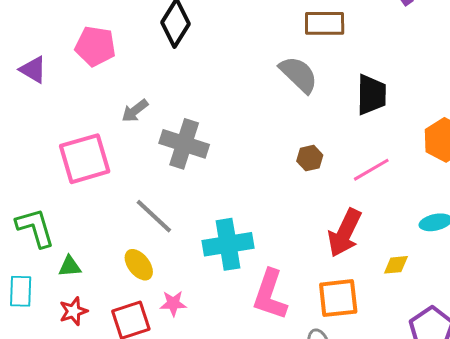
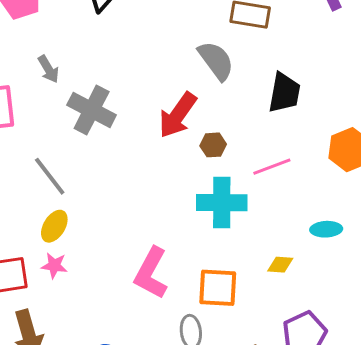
gray arrow: (135, 111) -> (48, 69), turned -92
red arrow: (345, 233) -> (178, 115), moved
cyan cross: (228, 244) -> (222, 203), moved
yellow ellipse: (139, 265) -> (54, 226), moved, turned 60

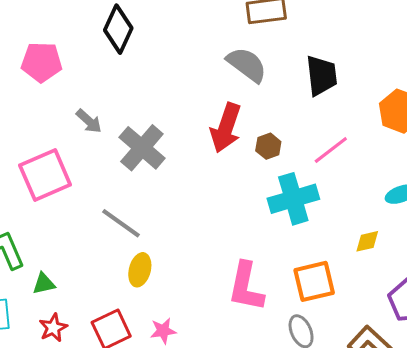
gray cross: (92, 110) -> (142, 148), turned 30
pink star: (54, 265) -> (163, 331), moved

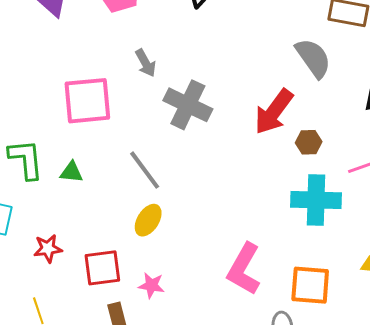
gray cross: (142, 148) -> (188, 105), turned -33
green triangle: (44, 284) -> (71, 172), moved

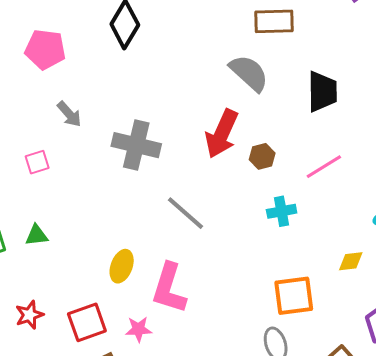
gray arrow: (146, 63) -> (69, 114), moved
pink square: (87, 101) -> (37, 162), size x0.5
gray line: (145, 170) -> (185, 213), moved
cyan cross: (316, 200) -> (282, 211), size x0.6
pink L-shape: (244, 269) -> (169, 288), moved

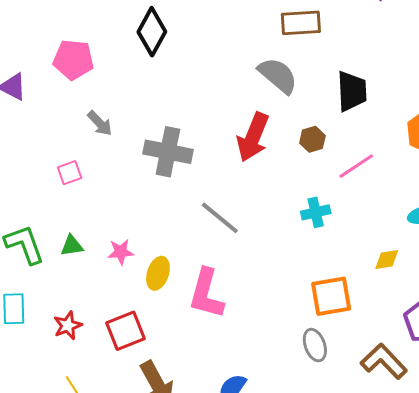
brown hexagon: (262, 156) -> (312, 139), moved
pink star: (138, 329) -> (121, 252), moved

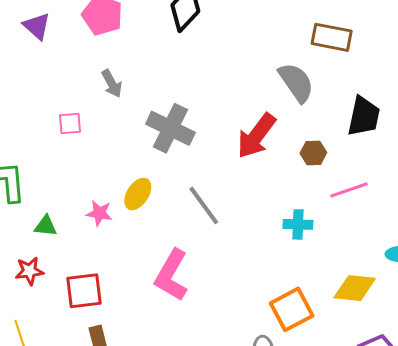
green triangle: (72, 246) -> (46, 226), moved
yellow diamond: (387, 260) -> (355, 288), size x1.6
yellow ellipse: (158, 273) -> (138, 194), moved
orange square: (331, 296) -> (292, 309), turned -33

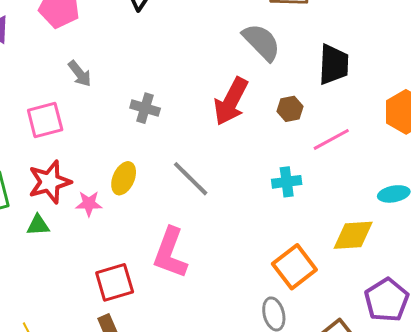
pink square: (70, 123) -> (45, 120), size x1.5
gray cross: (170, 128) -> (145, 108), size x0.6
red star: (29, 271) -> (50, 182), moved, size x1.5
red square: (84, 291) -> (115, 282), moved

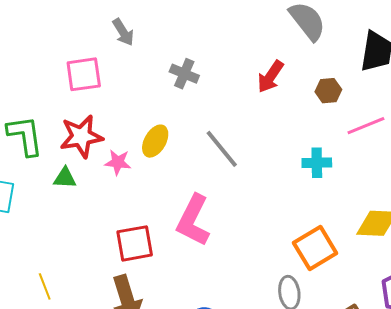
red arrow: (231, 101) -> (270, 77), size x0.7

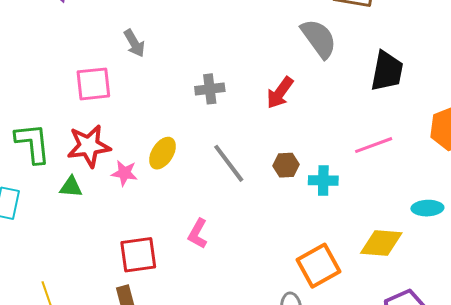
gray cross: (184, 74) -> (210, 89), moved, turned -32
brown hexagon: (328, 91) -> (286, 165), moved
pink L-shape: (193, 220) -> (198, 234), size x0.6

